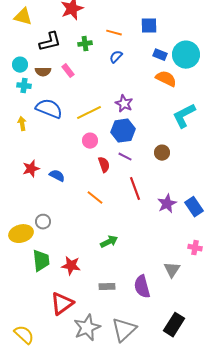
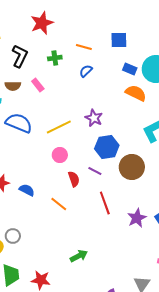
black L-shape: (50, 42) -> (20, 56), turned -50
blue hexagon: (123, 131) -> (107, 147), moved
brown circle: (162, 153) -> (132, 167), size x1.6
orange line: (95, 198) -> (59, 204), moved

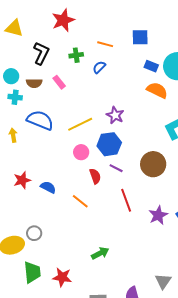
blue semicircle: (86, 71) -> (99, 67), moved
blue hexagon: (107, 147) -> (109, 144), moved

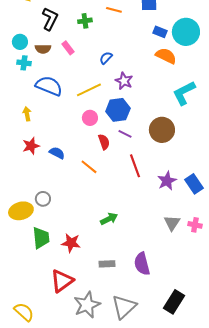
blue semicircle: (99, 67) -> (106, 58), moved
yellow arrow: (13, 135) -> (27, 114), moved
gray triangle: (163, 281) -> (172, 223), moved

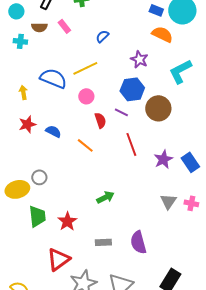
cyan circle: (20, 42) -> (16, 11), moved
purple star: (124, 81) -> (139, 59), moved
blue semicircle: (49, 86) -> (53, 78), moved
blue hexagon: (118, 110) -> (132, 89), moved
red star: (71, 243) -> (67, 221), turned 30

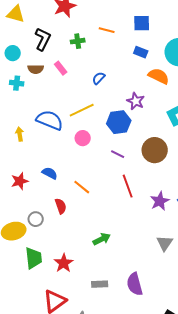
blue rectangle: (156, 10) -> (141, 52), moved
blue hexagon: (132, 89) -> (119, 122), moved
red semicircle: (100, 120) -> (61, 206), moved
red star: (27, 124) -> (20, 181), moved

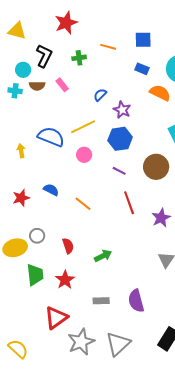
cyan circle: (13, 53) -> (23, 70), moved
cyan cross: (17, 83) -> (15, 91), moved
purple star: (136, 101) -> (122, 110), moved
red semicircle: (61, 206) -> (68, 246), moved

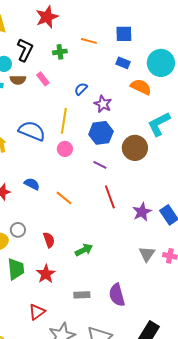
yellow line: (83, 127) -> (64, 121), turned -55
brown circle: (156, 167) -> (135, 148), moved
red triangle: (56, 318) -> (37, 312), size x0.7

